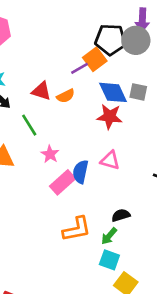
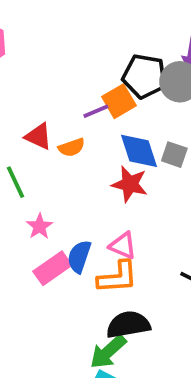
black semicircle: (121, 215) -> (128, 325), size x1.6
orange L-shape: (77, 229) -> (118, 277), moved
green arrow: (109, 236) -> (108, 352), size x1.5

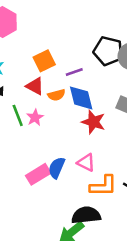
orange square: (119, 101) -> (44, 61), moved
blue diamond: (139, 151) -> (81, 98), moved
pink star: (40, 226) -> (35, 117), moved
orange L-shape: (118, 277) -> (103, 186), moved

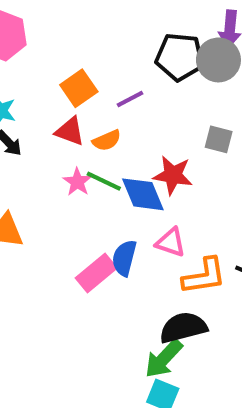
blue diamond: (81, 98) -> (143, 194), moved
green line: (18, 115) -> (104, 181), moved, turned -35

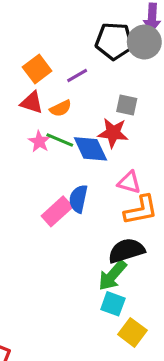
gray square: (219, 139) -> (127, 105), moved
pink triangle: (171, 242) -> (129, 182), moved

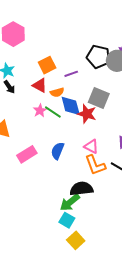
gray square: (127, 105) -> (99, 98), size x1.5
blue diamond: (90, 149) -> (71, 106), moved
orange L-shape: (141, 210) -> (95, 165), turned 70
pink rectangle: (57, 211) -> (27, 154), moved

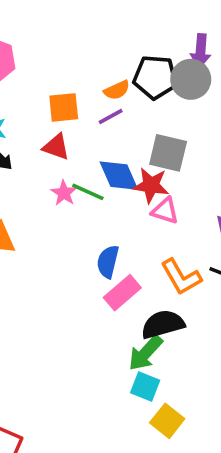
orange square: (47, 65) -> (64, 107), turned 30
orange semicircle: (57, 92) -> (117, 90), moved
pink triangle: (91, 146) -> (165, 211), moved
pink rectangle: (27, 154) -> (122, 293), moved

